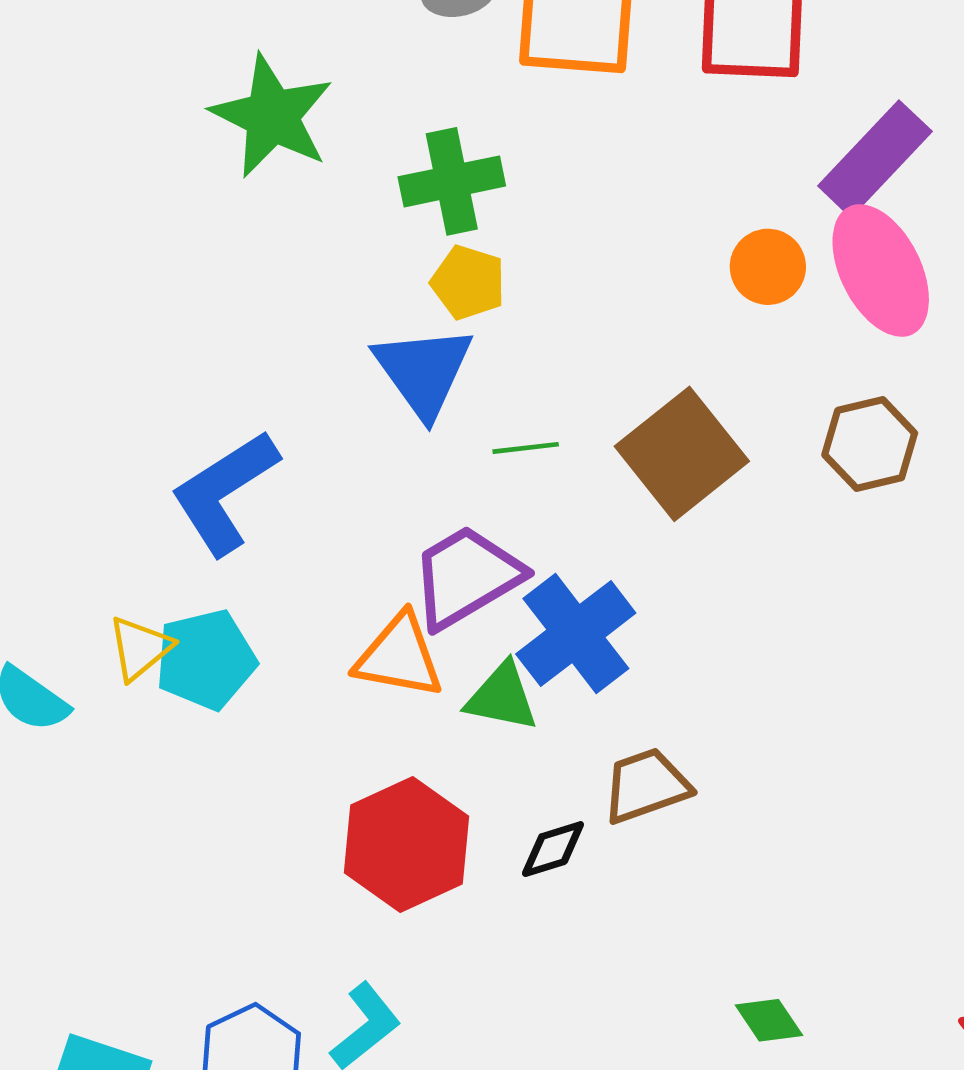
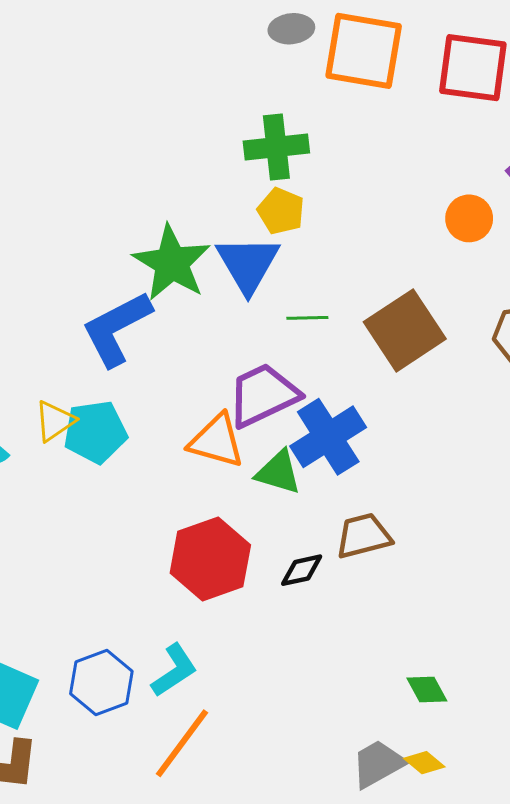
green star: (272, 116) -> (172, 263), moved

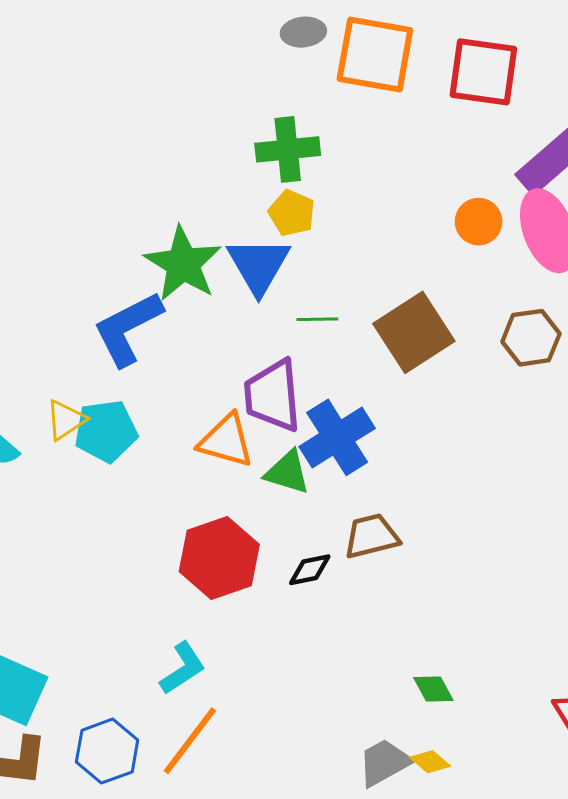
purple trapezoid: (263, 395) -> (273, 396), turned -70
blue hexagon: (101, 683) -> (107, 751), moved

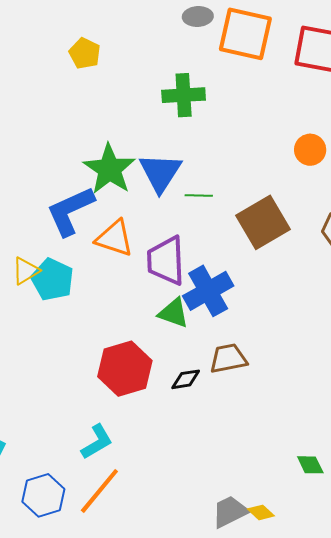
yellow pentagon: (292, 213) -> (85, 53), moved
green line: (317, 319) -> (199, 196), moved
cyan pentagon: (106, 431) -> (52, 280), turned 30
orange triangle: (226, 441) -> (115, 238), moved
green diamond: (433, 689) -> (310, 465), moved

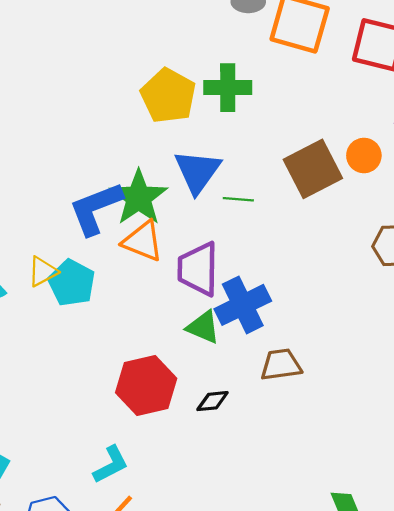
yellow pentagon: (85, 53) -> (168, 96), moved, size x1.6
green star: (109, 169) -> (139, 198), moved
brown square: (263, 222) -> (313, 169), moved
brown trapezoid: (228, 358) -> (281, 365), moved

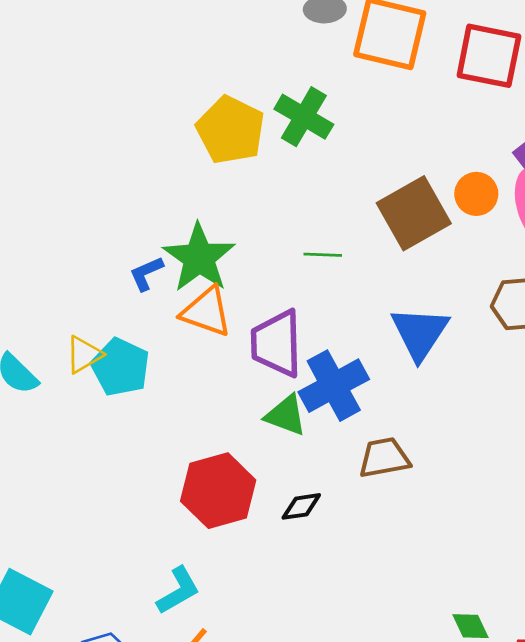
green cross: (228, 88) -> (304, 117), turned 33
blue triangle: (197, 171) -> (420, 333), moved
blue L-shape: (96, 208) -> (146, 273), size x0.5

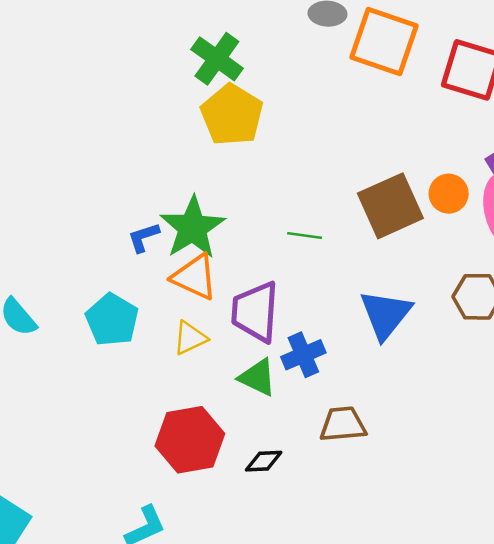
green cross: (304, 117) -> (217, 59), moved
yellow triangle: (84, 355) -> (190, 338), moved
blue cross: (334, 386) -> (303, 355), size x0.7

